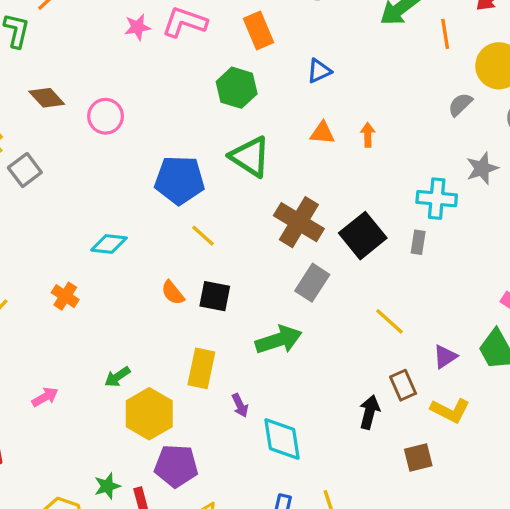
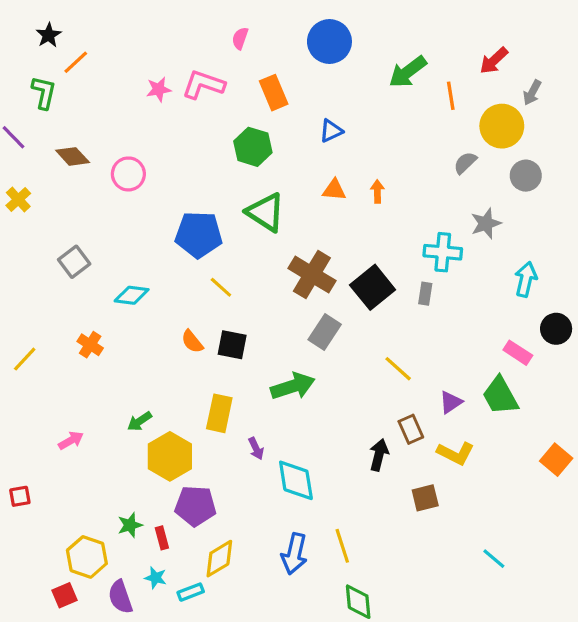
gray square: (25, 170) -> (74, 262), moved

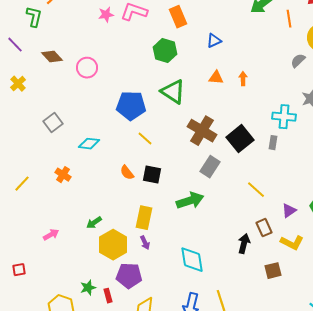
purple arrow: (256, 448) -> (145, 243), moved

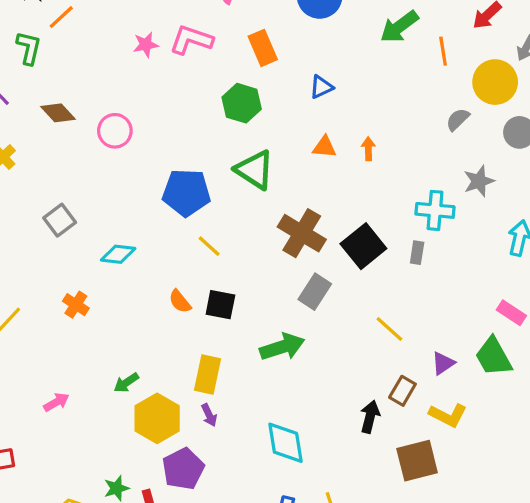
brown rectangle: (264, 228) -> (402, 391), turned 54
brown square: (273, 271) -> (417, 461), size x1.5
purple pentagon: (129, 276) -> (183, 469), turned -30

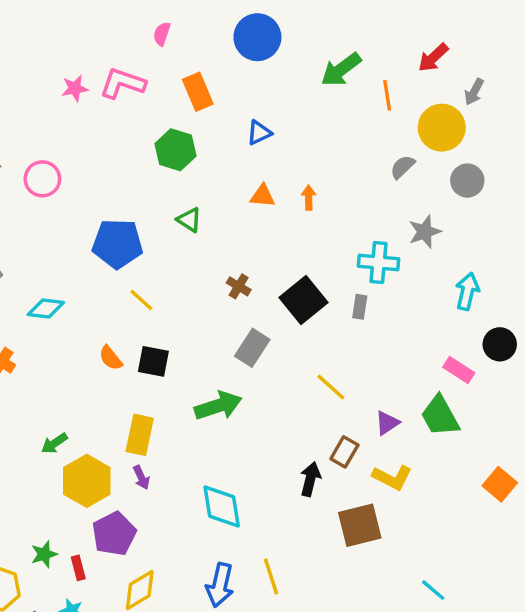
green triangle: (255, 170) -> (189, 220), size x0.6
brown cross: (302, 233) -> (239, 286), size x0.5

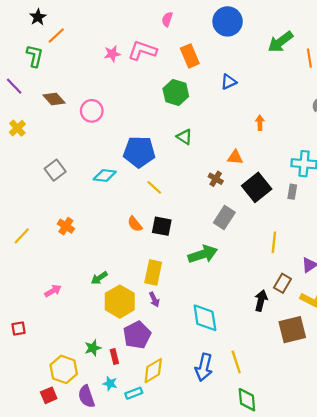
orange triangle: (263, 196) -> (235, 157), moved
cyan diamond: (46, 309) -> (105, 176), moved
yellow line: (331, 387) -> (274, 242), turned 54

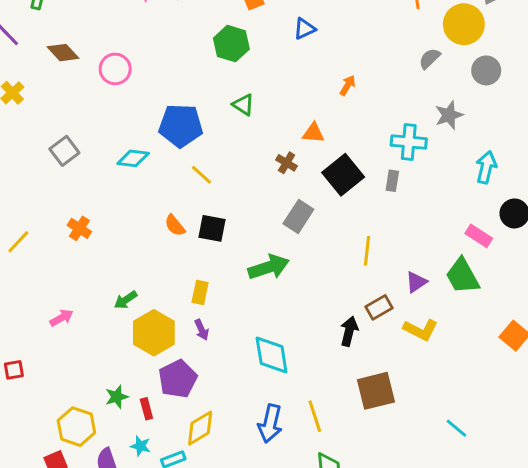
orange arrow: (260, 123) -> (348, 85), turned 32
yellow rectangle: (153, 273) -> (200, 292), size x0.7
brown rectangle: (282, 283) -> (379, 307), turned 30
brown square: (292, 330) -> (376, 391), moved

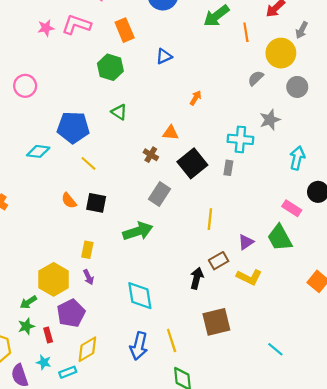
green arrow: (126, 300) -> (28, 302), moved

